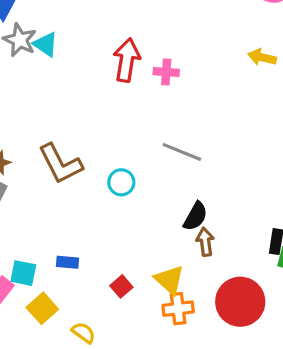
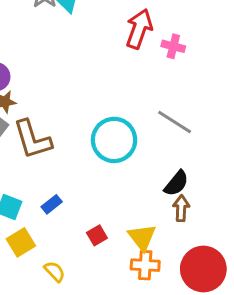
brown L-shape: (60, 164) -> (32, 139), moved
cyan circle: (121, 182) -> (114, 140), size x1.8
blue rectangle: (68, 262) -> (52, 204), turned -54

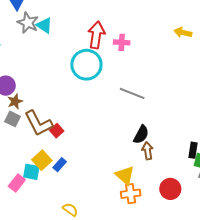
cyan circle: (114, 140) -> (86, 65), moved
red square: (97, 235) -> (57, 131), moved
yellow square: (21, 242) -> (42, 160), moved
red circle: (203, 269) -> (170, 189), size x0.7

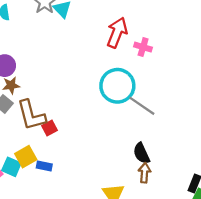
cyan circle: (86, 65) -> (117, 86), moved
black semicircle: (141, 135) -> (141, 153), turned 114
blue rectangle: (60, 165) -> (44, 166), turned 48

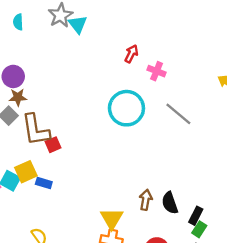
red arrow: (117, 33) -> (131, 54), size x0.6
gray line: (142, 106) -> (178, 114), moved
black semicircle: (141, 153) -> (170, 203), moved

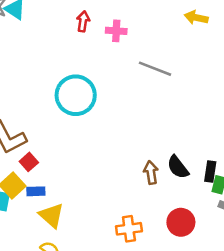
cyan circle: (126, 108) -> (76, 95), moved
red square: (53, 145) -> (29, 162), moved
yellow triangle: (112, 219) -> (51, 215), moved

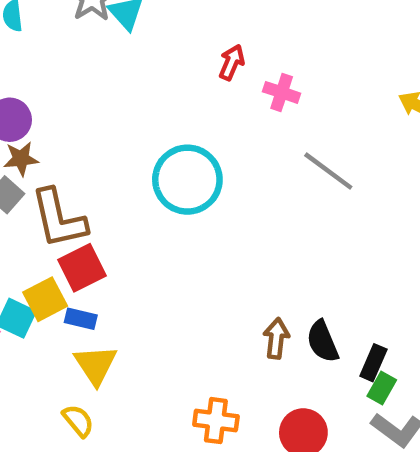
red square: (29, 162) -> (82, 268), size x1.5

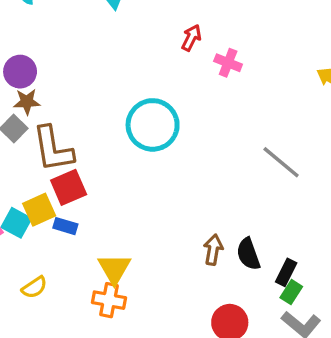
gray line: (328, 171) -> (281, 162), moved
yellow triangle: (96, 365) -> (114, 269), moved
yellow semicircle: (78, 421) -> (34, 287), moved, turned 92
orange cross: (216, 421) -> (109, 300), moved

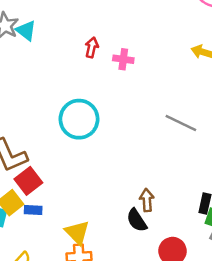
black semicircle: (248, 254) -> (137, 220), moved

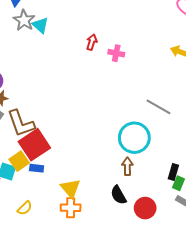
cyan circle: (79, 119) -> (134, 138), moved
red square: (28, 181) -> (34, 145), size x1.4
black semicircle: (137, 220) -> (118, 195), moved

